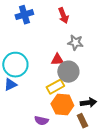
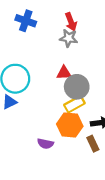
blue cross: (24, 15) -> (26, 21), turned 36
gray star: (75, 43) -> (69, 38), moved
yellow rectangle: (55, 87) -> (74, 104), moved

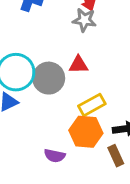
gray circle: (77, 87) -> (49, 78), moved

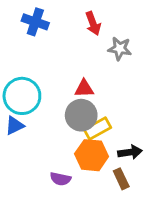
gray star: (84, 20) -> (120, 49), moved
gray circle: (49, 78) -> (81, 115), moved

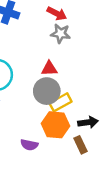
red arrow: (93, 23) -> (57, 14), turned -42
gray star: (120, 49) -> (61, 34), moved

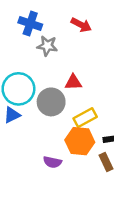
gray star: (61, 34) -> (47, 46), moved
gray circle: (47, 91) -> (51, 102), moved

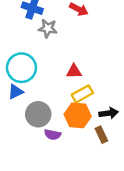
red triangle: (73, 82) -> (74, 71), moved
gray circle: (51, 102) -> (38, 114), moved

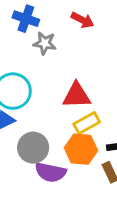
red triangle: (74, 71) -> (77, 95), size x1.5
purple semicircle: (53, 135) -> (50, 172), size x1.5

